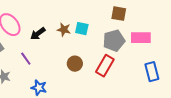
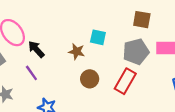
brown star: (64, 30) -> (77, 52), moved
black arrow: (38, 34) -> (36, 49), moved, turned 84

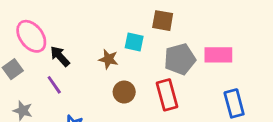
brown square: (142, 20) -> (163, 21), moved
red rectangle: (125, 81) -> (167, 95), turned -45

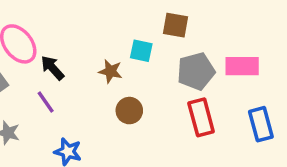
red rectangle: (167, 95) -> (201, 117), moved

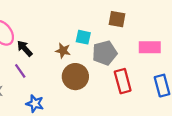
brown square: (175, 25) -> (117, 19), moved
gray pentagon: (196, 71) -> (105, 53), moved
brown circle: (129, 111) -> (75, 77), size x1.5

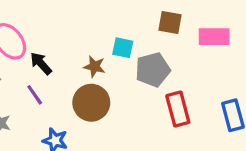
pink rectangle: (150, 47) -> (214, 37), moved
brown circle: (75, 77) -> (91, 103), moved

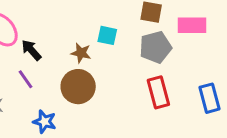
gray pentagon: (153, 70) -> (155, 47), moved

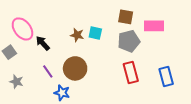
brown star: (81, 53) -> (77, 35), moved
purple line: (25, 79) -> (48, 71), moved
blue star: (44, 122) -> (62, 93), moved

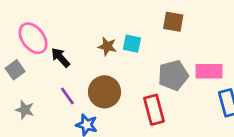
pink rectangle: (154, 26) -> (209, 71), moved
gray pentagon: (129, 41) -> (173, 75), moved
red rectangle: (131, 72) -> (154, 110), moved

